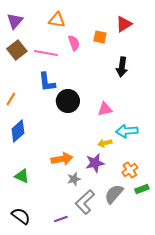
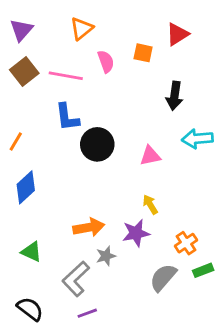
orange triangle: (57, 20) -> (82, 29), turned -48
cyan arrow: (127, 131) -> (197, 139), moved
yellow arrow: (105, 143) -> (150, 204), turned 72
gray L-shape: (85, 202) -> (76, 279), moved

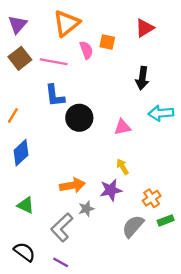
orange triangle: (82, 29) -> (66, 23), size x1.4
orange square: (143, 53) -> (107, 42), moved
purple line: (87, 313) -> (61, 262), moved, turned 49

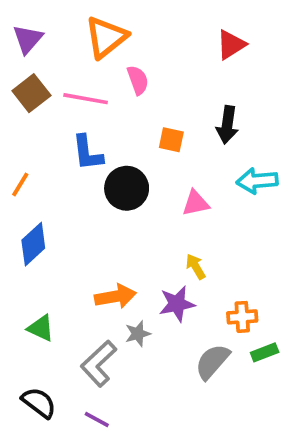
orange square: (107, 42) -> (171, 140), moved
orange cross: (152, 198) -> (242, 317), turned 30

